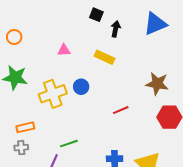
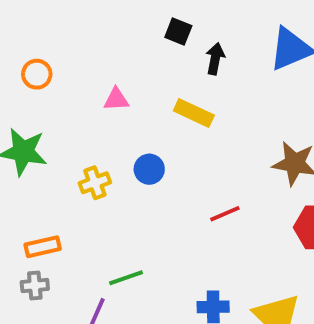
orange circle: (14, 37) -> (37, 74), moved
yellow cross: (53, 94) -> (95, 183), size x0.6

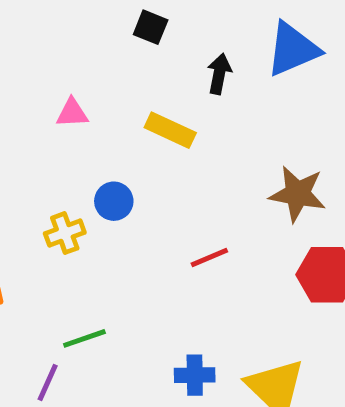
black arrow: (215, 59) -> (219, 74), moved
yellow cross: (95, 183) -> (65, 233), moved

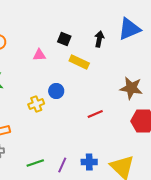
black square: (151, 27) -> (64, 39), moved
green line: (84, 338) -> (35, 163), moved
purple line: (48, 382) -> (62, 165), moved

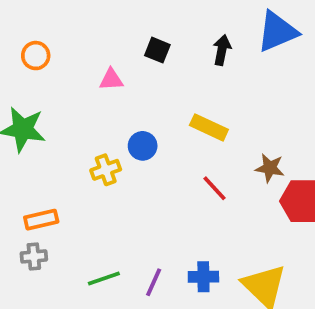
yellow rectangle: (79, 62) -> (209, 127), moved
brown star: (131, 88) -> (270, 168), moved, size x0.7
red line: (95, 114) -> (214, 188), turned 70

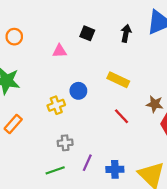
orange rectangle: (41, 220) -> (13, 124), moved, turned -36
gray cross: (34, 256) -> (65, 143), moved
purple line: (154, 282) -> (87, 163), moved

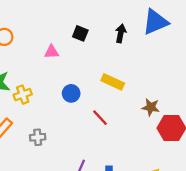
yellow cross: (56, 105) -> (23, 95), moved
red line: (122, 116) -> (100, 118), moved
gray cross: (65, 143) -> (38, 137), moved

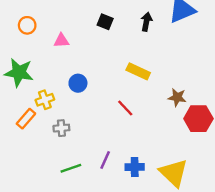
pink triangle: (52, 52) -> (61, 41), moved
blue circle: (71, 93) -> (78, 83), moved
yellow cross: (23, 95) -> (45, 100), moved

